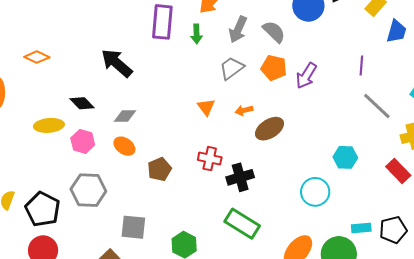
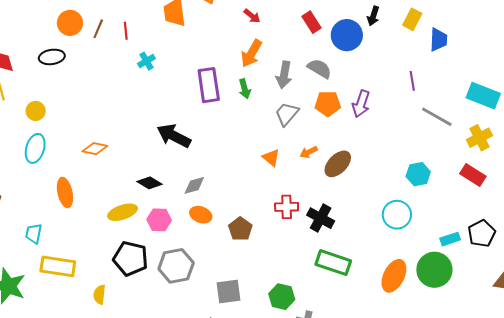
black cross: (240, 177) -> (321, 218), turned -32
black pentagon: (43, 209) -> (130, 259), moved

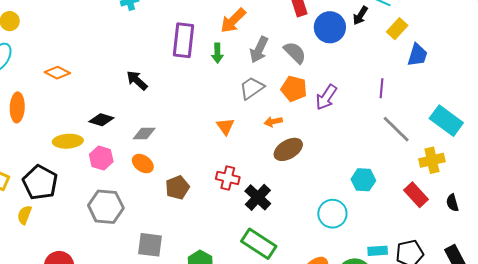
black arrow: (174, 136) -> (137, 80), size x0.7
orange arrow: (309, 152) -> (273, 122), moved
black diamond: (149, 183) -> (101, 120), turned -30
black pentagon: (130, 259) -> (40, 182), moved

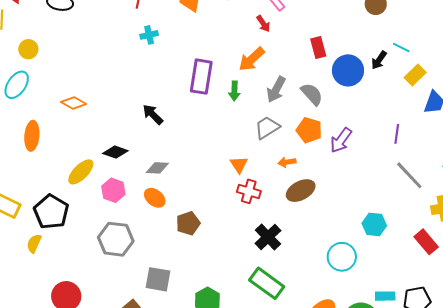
yellow ellipse: (68, 141) -> (81, 172), turned -44
red cross: (228, 178) -> (249, 191), moved

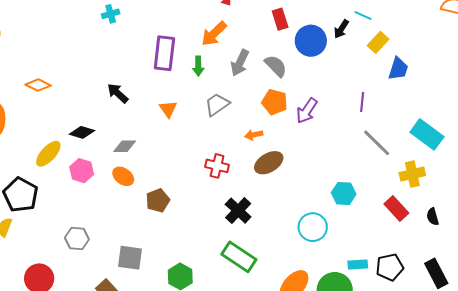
gray trapezoid: (267, 127) -> (217, 104), moved
orange triangle: (239, 165) -> (168, 109), moved
gray hexagon: (116, 239) -> (77, 239), moved, size x0.7

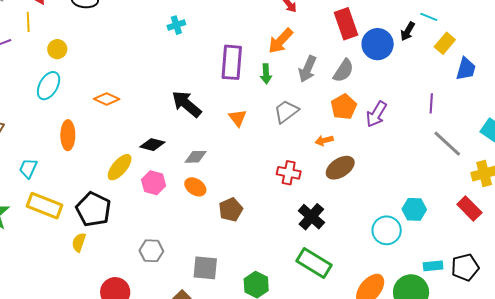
red rectangle: (280, 19) -> (346, 24), size x1.4
gray semicircle: (276, 66) -> (343, 71), turned 80
black arrow: (118, 93) -> (187, 104), size x1.4
orange pentagon: (275, 102) -> (344, 107), turned 30
cyan hexagon: (344, 193) -> (414, 209), moved

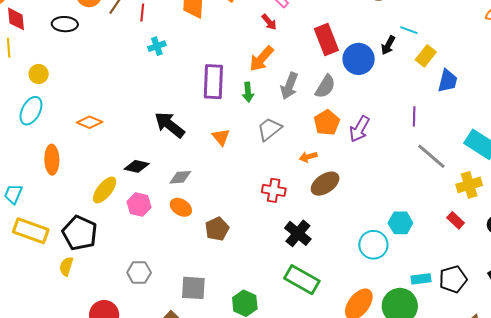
red rectangle: (469, 208) -> (456, 220), size x0.7

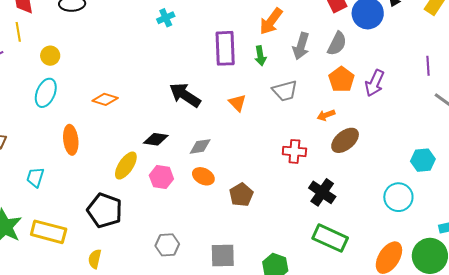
gray trapezoid: (269, 129) -> (285, 91), turned -152
cyan hexagon: (400, 223) -> (423, 160), moved
yellow rectangle: (31, 231) -> (49, 232), moved
yellow semicircle: (66, 266) -> (95, 259), moved

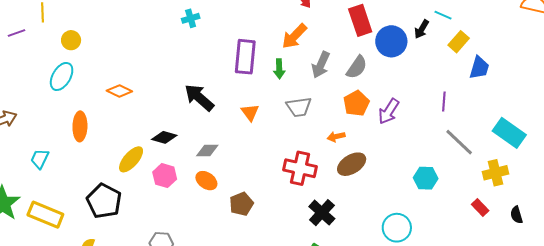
red cross: (294, 151) -> (300, 168), size x1.4
cyan hexagon: (423, 160) -> (426, 178), moved

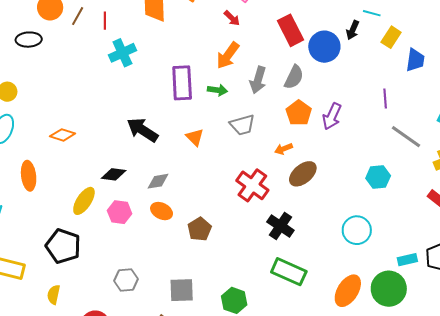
cyan cross: (191, 18) -> (122, 53), size x1.5
green arrow: (279, 69) -> (217, 90), turned -72
red cross: (300, 168) -> (252, 185), turned 32

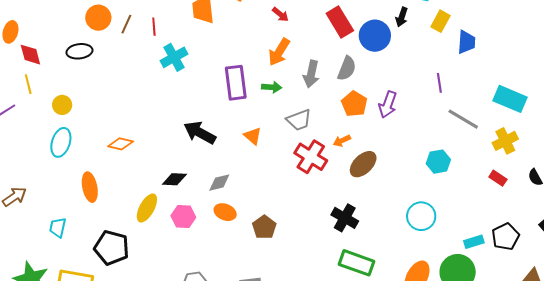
red cross: (252, 185) -> (311, 157), moved
black pentagon: (63, 246) -> (112, 248), moved

